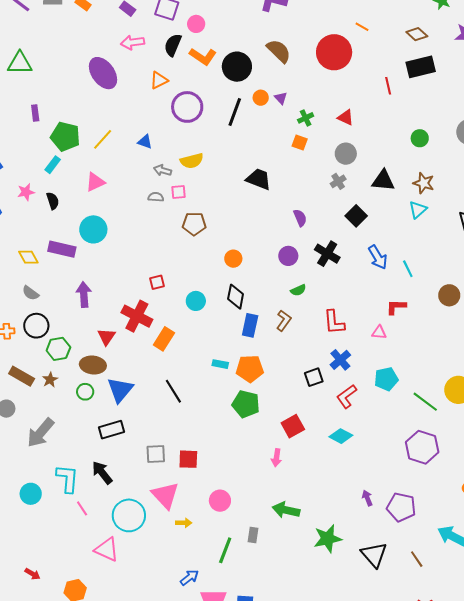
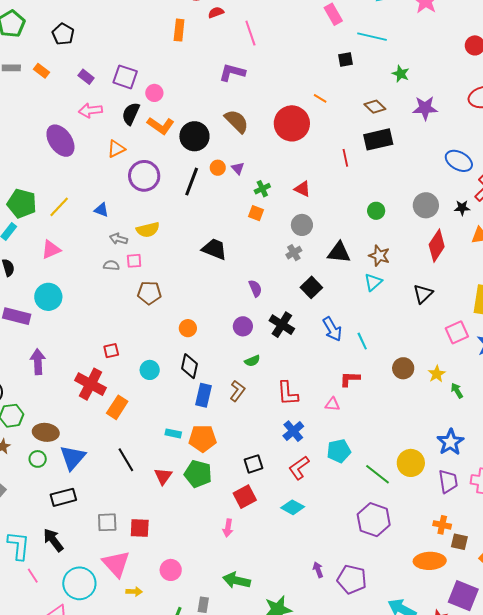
red triangle: (107, 337) -> (163, 476), moved
black square: (314, 377) -> (253, 464), moved

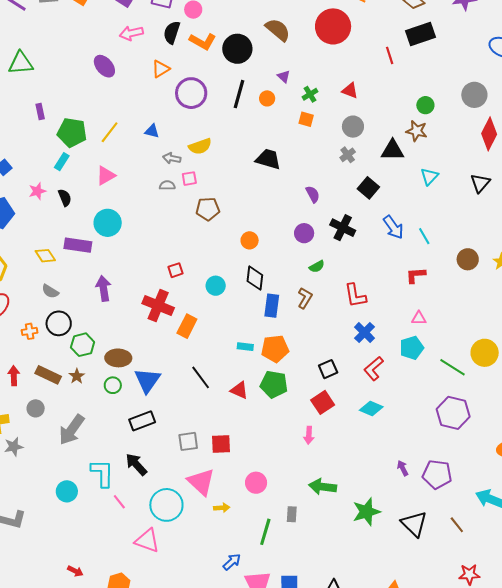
purple ellipse: (60, 141) -> (104, 66), size x0.7
orange circle: (218, 168) -> (267, 98), moved
brown star: (379, 256) -> (417, 131), moved
pink triangle: (333, 404) -> (419, 318), moved
red triangle: (163, 476) -> (239, 390), turned -36

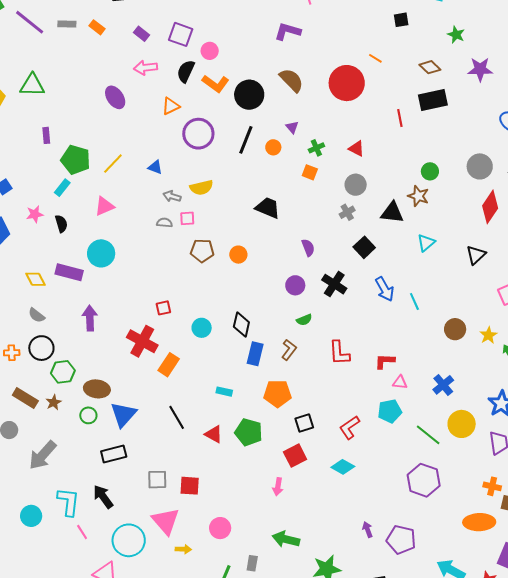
orange circle: (250, 240) -> (238, 255), moved
red L-shape: (416, 275) -> (385, 361), moved
blue cross: (364, 333) -> (443, 385), moved
orange pentagon: (275, 349) -> (277, 394), moved

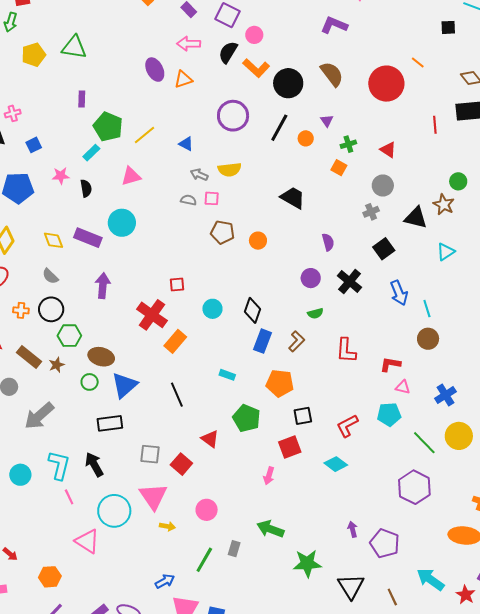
orange triangle: (171, 106) -> (183, 79), moved
brown circle: (455, 329) -> (428, 339), moved
red triangle: (214, 434) -> (210, 439), moved
red square: (190, 486) -> (181, 464), turned 30

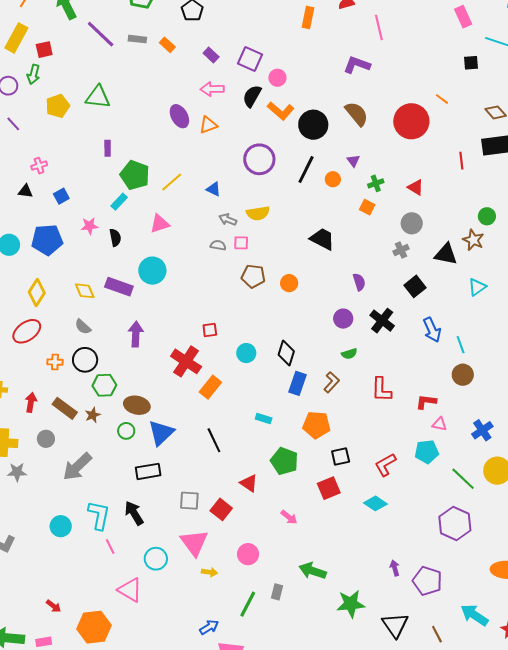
pink arrow: (269, 476) -> (289, 517), moved, turned -66
cyan circle: (114, 511) -> (156, 559), size x0.7
orange hexagon: (50, 577) -> (94, 627), size x1.5

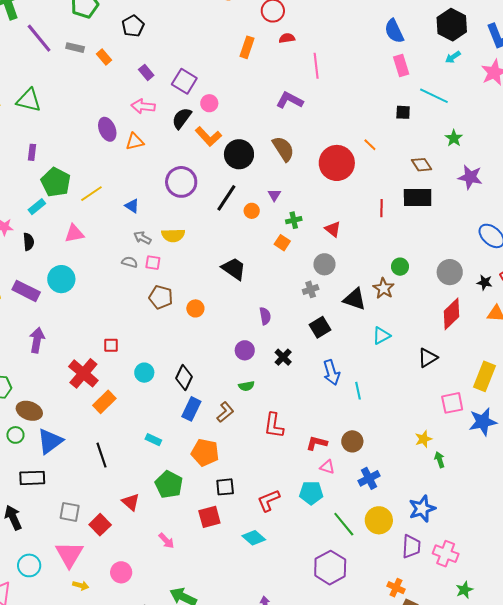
black cross: (382, 321) -> (283, 357), size x0.7
brown circle: (463, 375) -> (352, 441), moved

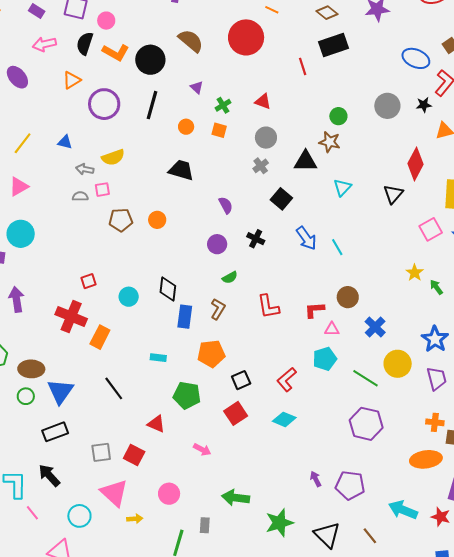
orange triangle: (135, 142) -> (72, 80), moved
orange circle: (252, 211) -> (186, 127), moved
red diamond: (452, 314) -> (415, 164), moved

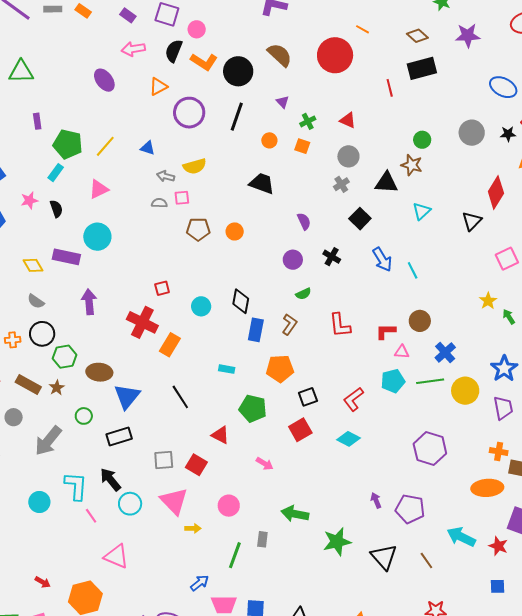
green line: (366, 378) -> (430, 381), moved, turned -44
green circle: (26, 396) -> (84, 416), moved
cyan circle: (79, 516) -> (130, 504), moved

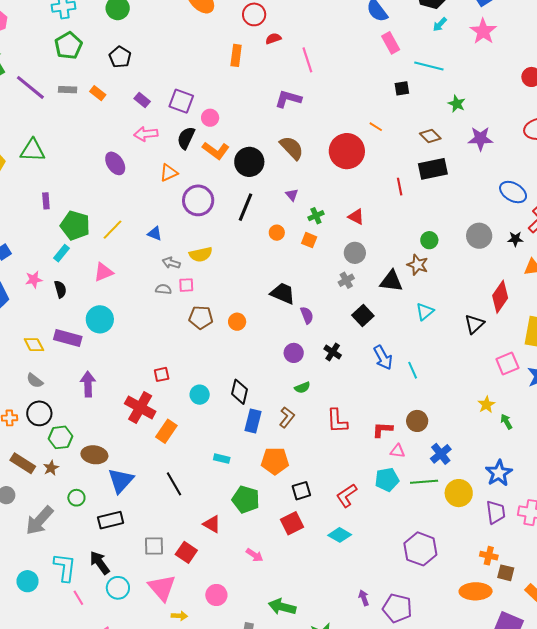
black trapezoid: (262, 183) -> (283, 293), moved

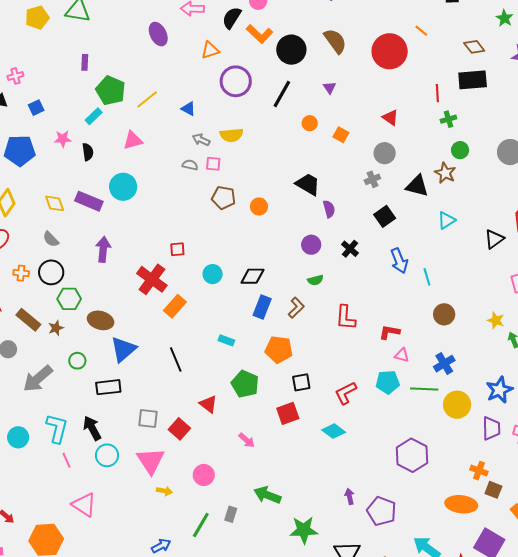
green cross: (316, 216) -> (448, 119), moved
black diamond: (239, 392) -> (253, 276), turned 70
yellow star: (486, 405) -> (496, 320), turned -30
brown circle: (417, 421) -> (444, 314), moved

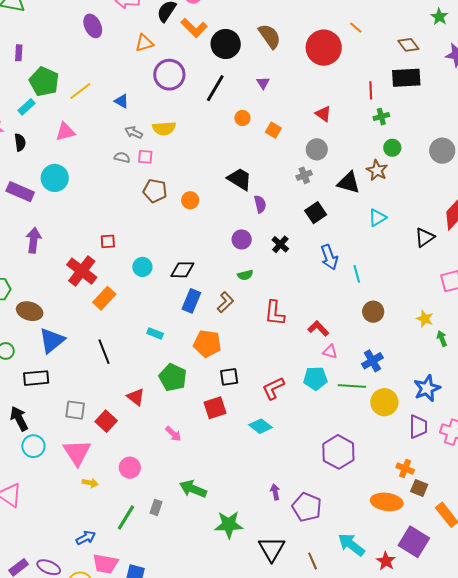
red L-shape: (390, 332) -> (318, 328), turned 35

